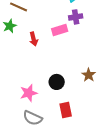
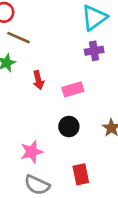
pink rectangle: (60, 30) -> (73, 89), moved
black circle: (57, 82) -> (69, 127), moved

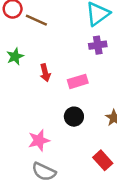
brown line: (18, 38) -> (36, 20), moved
red rectangle: (81, 174) -> (103, 160), moved, turned -30

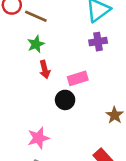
green star: (15, 56) -> (36, 44), moved
black circle: (74, 117) -> (65, 100), moved

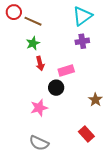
pink star: (38, 138) -> (39, 108), moved

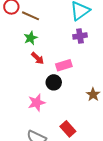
red arrow: (40, 63) -> (38, 58), turned -32
red rectangle: (86, 134) -> (68, 129), moved

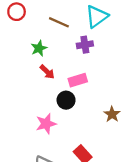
brown line: (31, 16) -> (59, 22), moved
purple cross: (80, 36) -> (85, 45), moved

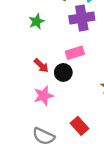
purple cross: (85, 45) -> (82, 18), size x1.5
red arrow: (47, 72) -> (41, 66), moved

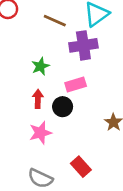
green star: (37, 21) -> (40, 66), moved
red arrow: (41, 66) -> (38, 99), turned -133

